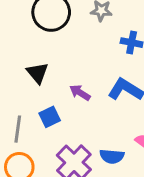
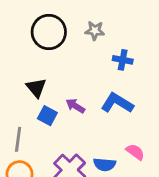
blue square: (50, 117) -> (47, 116), moved, turned -36

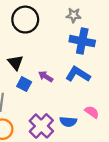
gray star: (95, 31) -> (74, 15), moved
blue cross: (123, 60) -> (82, 41), size x1.6

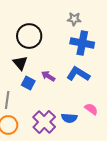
black circle: (25, 20) -> (29, 36), moved

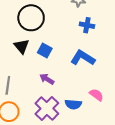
blue cross: (82, 43) -> (87, 25), size x0.6
purple arrow: (48, 76) -> (47, 79), moved
blue square: (28, 83) -> (45, 50), moved

